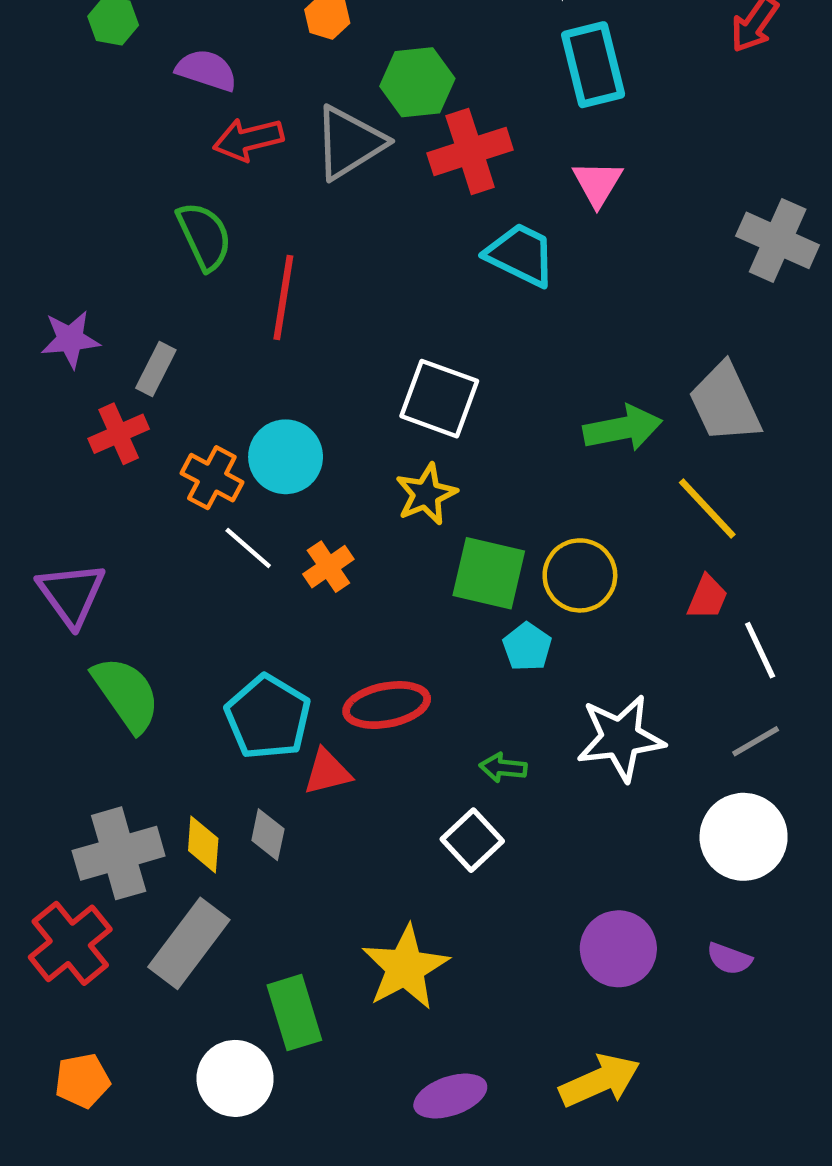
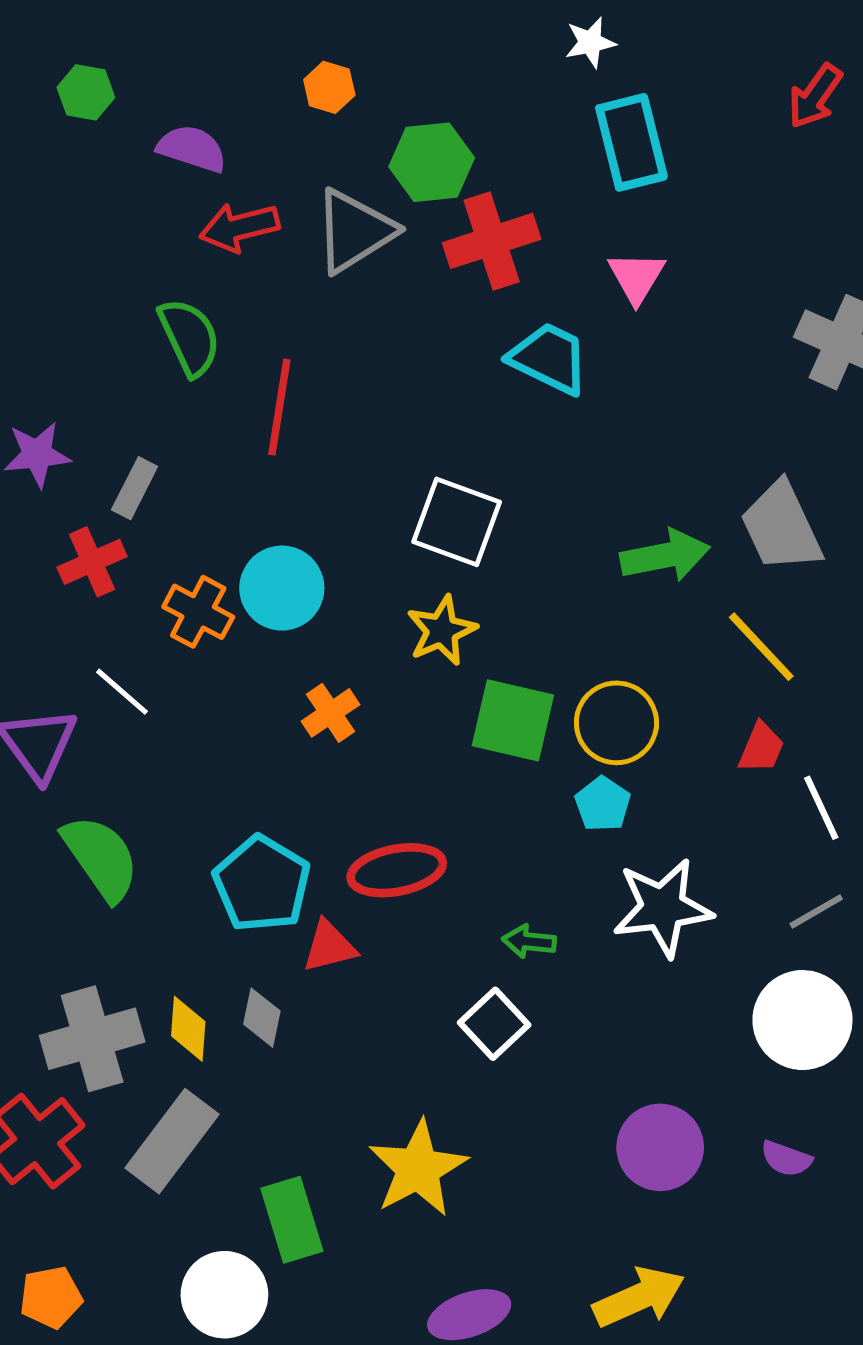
white line: (248, 548) -> (122, 692), moved
cyan pentagon: (527, 647) -> (603, 804), moved

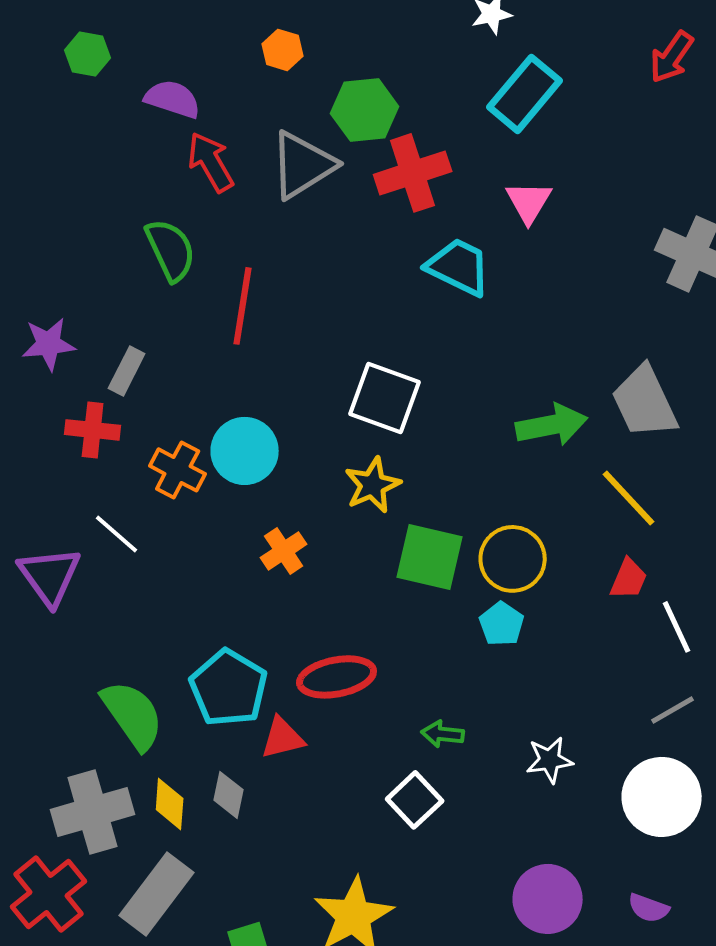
cyan rectangle: (631, 142) -> (525, 94), turned 54
red arrow: (239, 227) -> (211, 162), turned 74
red cross: (92, 562) -> (93, 430), turned 30
green semicircle: (101, 858) -> (133, 715), moved
white star: (663, 908) -> (550, 760), moved, size x0.6

